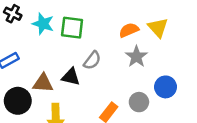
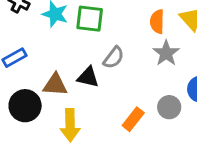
orange semicircle: (129, 30) -> (157, 22), turned -66

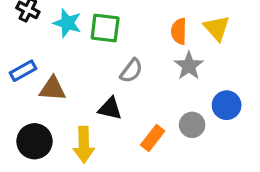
black triangle: (88, 77) -> (110, 108), moved
brown triangle: (55, 85) -> (53, 89), moved
black circle: (25, 106) -> (34, 141), moved

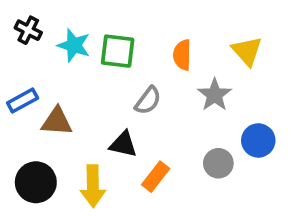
orange semicircle: (179, 31) -> (182, 55), moved
orange rectangle: (153, 138) -> (156, 177), moved

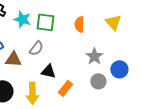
gray star: (215, 95) -> (94, 56), moved
gray semicircle: (148, 101) -> (36, 48), moved

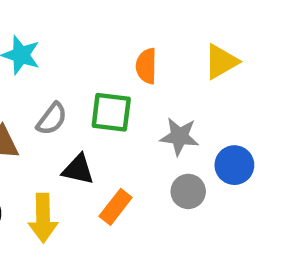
green square: (45, 22) -> (111, 112), moved
yellow triangle: (113, 22) -> (221, 62), turned 42
gray star: (94, 56) -> (179, 136), turned -30

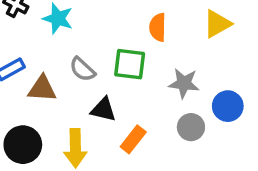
gray semicircle: (52, 119) -> (82, 69), turned 96

